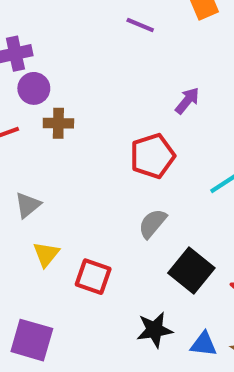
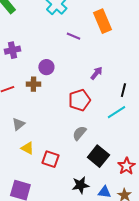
purple circle: (34, 88) -> (46, 67), moved
yellow triangle: (46, 254) -> (27, 148), turned -40

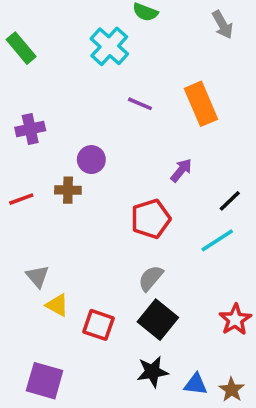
orange rectangle: (102, 21) -> (201, 104), moved
black line: (123, 90) -> (230, 201), turned 32
gray triangle: (18, 124) -> (37, 276), moved, turned -32
black square: (98, 156) -> (158, 320), moved
red star: (126, 166) -> (235, 320), moved

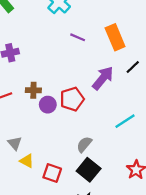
purple circle: (91, 160) -> (48, 105), moved
purple arrow: (181, 170) -> (103, 78), size x1.6
black line: (230, 201) -> (133, 67), moved
red pentagon: (151, 219) -> (72, 99), moved

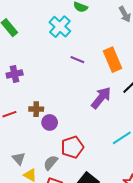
red pentagon: (72, 99) -> (72, 147), moved
gray semicircle: (84, 144) -> (51, 163), moved

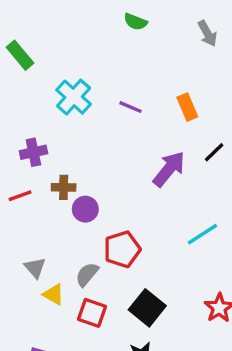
cyan cross: (60, 27) -> (74, 97), moved
orange rectangle: (112, 60) -> (187, 107), size x0.7
purple cross: (15, 74) -> (33, 152), moved

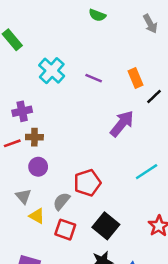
black line: (214, 152) -> (154, 97), moved
brown cross: (64, 187) -> (34, 137), moved
purple circle: (85, 209) -> (38, 167), moved

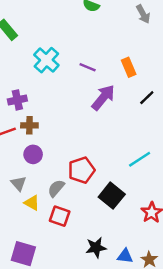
black line: (154, 97) -> (147, 98), moved
purple arrow: (122, 124) -> (103, 98), moved
black square: (106, 226) -> (112, 196), moved

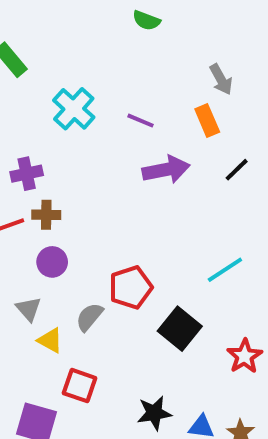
gray arrow: (143, 14) -> (221, 79), moved
purple arrow: (103, 98) -> (166, 170), turned 40
red square: (60, 216) -> (80, 386), moved

